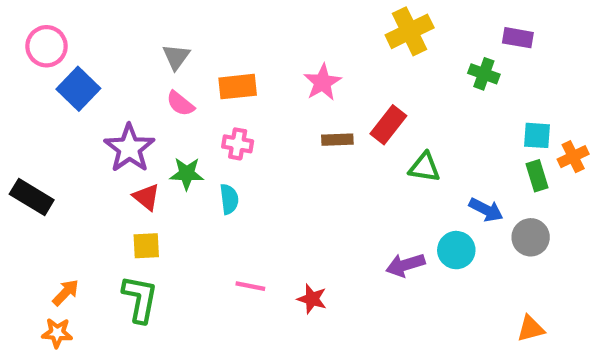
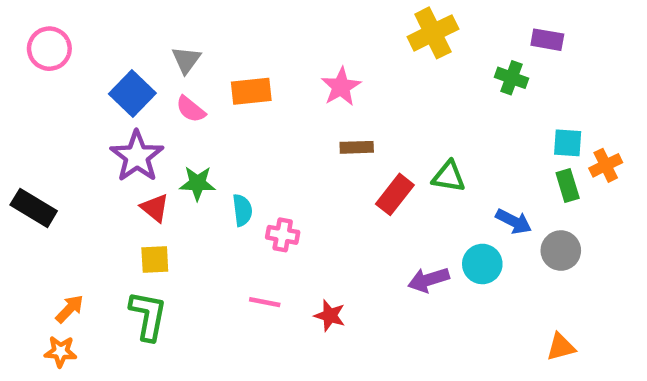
blue square: (78, 89) -> (132, 93), moved
red rectangle: (388, 125) -> (395, 194), moved
pink cross: (238, 144) -> (283, 235), moved

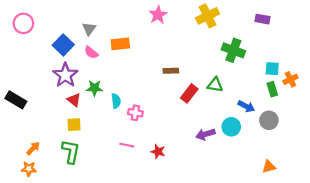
green cross: (511, 78) -> (233, 50), moved, size x1.5
pink star: (341, 87) -> (158, 15), moved

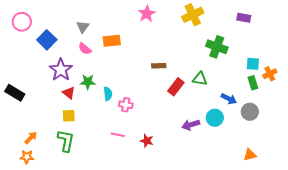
blue square: (63, 45) -> (47, 40), moved

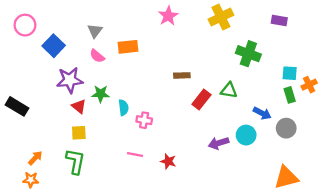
purple star: (61, 70) -> (70, 80), turned 30
orange triangle: (250, 155) -> (286, 177), size x1.6

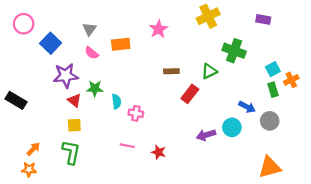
pink star: (168, 16) -> (159, 29), moved
cyan square: (290, 73) -> (273, 69), turned -32
green triangle: (229, 90) -> (209, 71), moved, turned -35

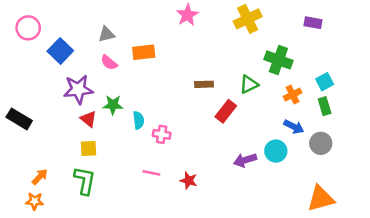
gray triangle: (89, 29) -> (106, 34), turned 40
pink star: (159, 29) -> (187, 15), moved
orange cross: (291, 80) -> (293, 95), moved

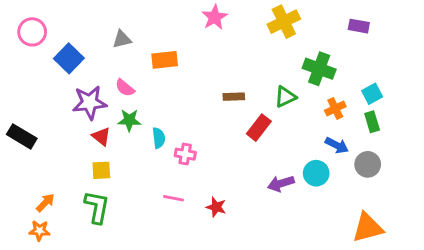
pink semicircle: (109, 63) -> (125, 88), moved

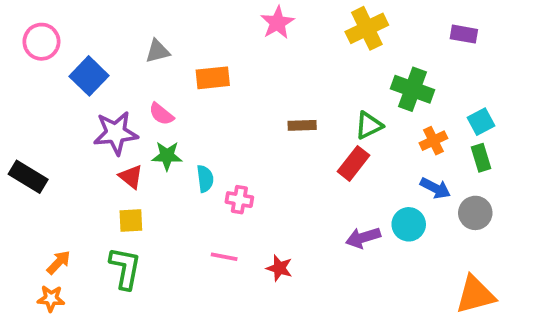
red rectangle: (259, 128) -> (354, 163), moved

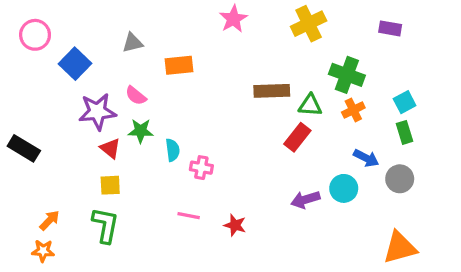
brown rectangle: (302, 125) -> (272, 91), moved, size x1.5
green triangle: (369, 125) -> (310, 105), turned 30
orange cross: (433, 141) -> (353, 110), moved

